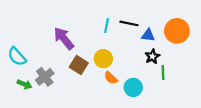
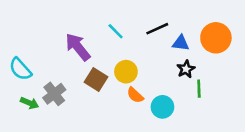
black line: (129, 23) -> (157, 29), turned -36
cyan line: (107, 26) -> (116, 31), moved, turned -56

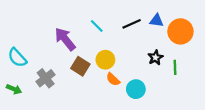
blue triangle: (181, 43) -> (157, 21), moved
green line: (199, 89) -> (175, 67), moved
green arrow: (30, 103) -> (14, 89), moved

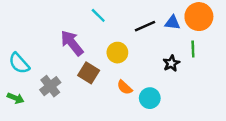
cyan line: (97, 26) -> (98, 15), moved
orange circle: (180, 31) -> (199, 17), moved
yellow circle: (105, 60) -> (117, 53), moved
green line: (175, 67) -> (193, 49), moved

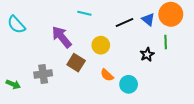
cyan line: (98, 15) -> (84, 13), turned -32
blue triangle: (173, 23) -> (148, 19), turned 32
cyan semicircle: (19, 63) -> (16, 25), moved
gray cross: (50, 86) -> (43, 74), turned 30

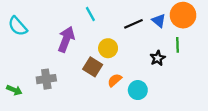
cyan line: (84, 13) -> (90, 14), turned 48
purple arrow: (62, 37) -> (66, 39), turned 60
brown square: (76, 63) -> (93, 67), moved
orange semicircle: (107, 75) -> (115, 80), turned 96

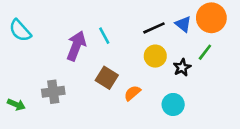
cyan line: (90, 14) -> (104, 36), moved
green line: (177, 45) -> (205, 52), turned 40
yellow circle: (108, 48) -> (155, 56), moved
cyan circle: (138, 90) -> (173, 104), moved

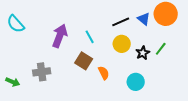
cyan line: (104, 36) -> (90, 37), moved
green line: (205, 52) -> (161, 49), moved
orange semicircle: (132, 93) -> (104, 73), turned 104

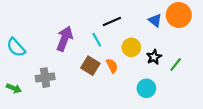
black line: (121, 22) -> (112, 21), moved
cyan semicircle: (16, 24) -> (16, 47), moved
green line: (161, 49) -> (176, 65), moved
orange semicircle: (104, 73) -> (112, 66), moved

